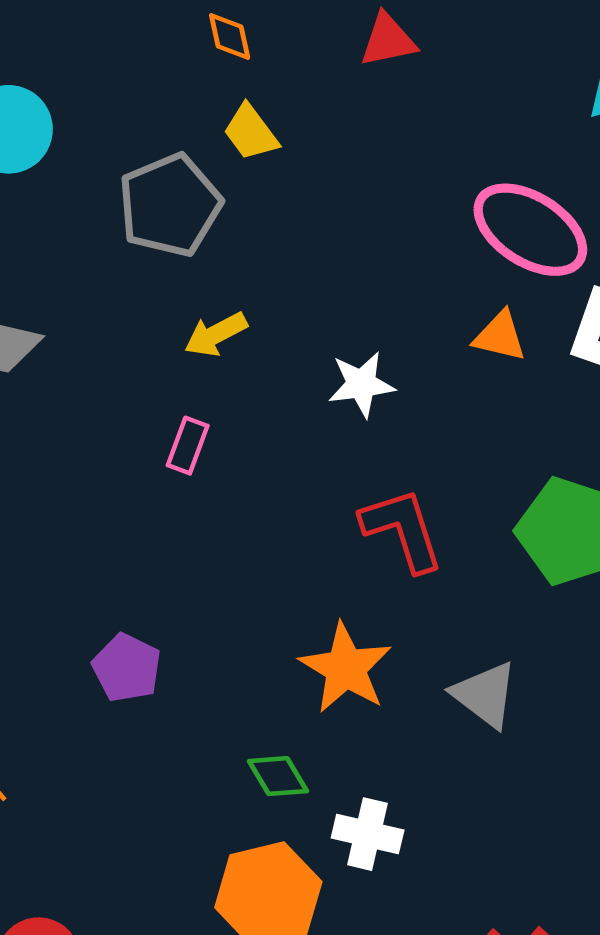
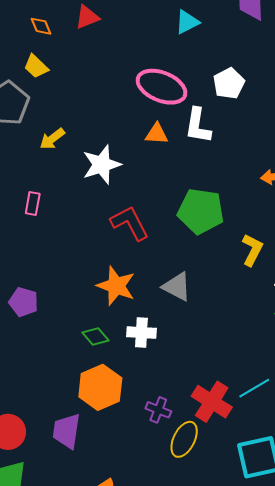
orange diamond: (230, 36) -> (41, 26), moved
yellow arrow: (216, 334) -> (52, 139), moved
white star: (361, 384) -> (102, 165), size x1.4
white cross: (368, 834) -> (141, 333), moved

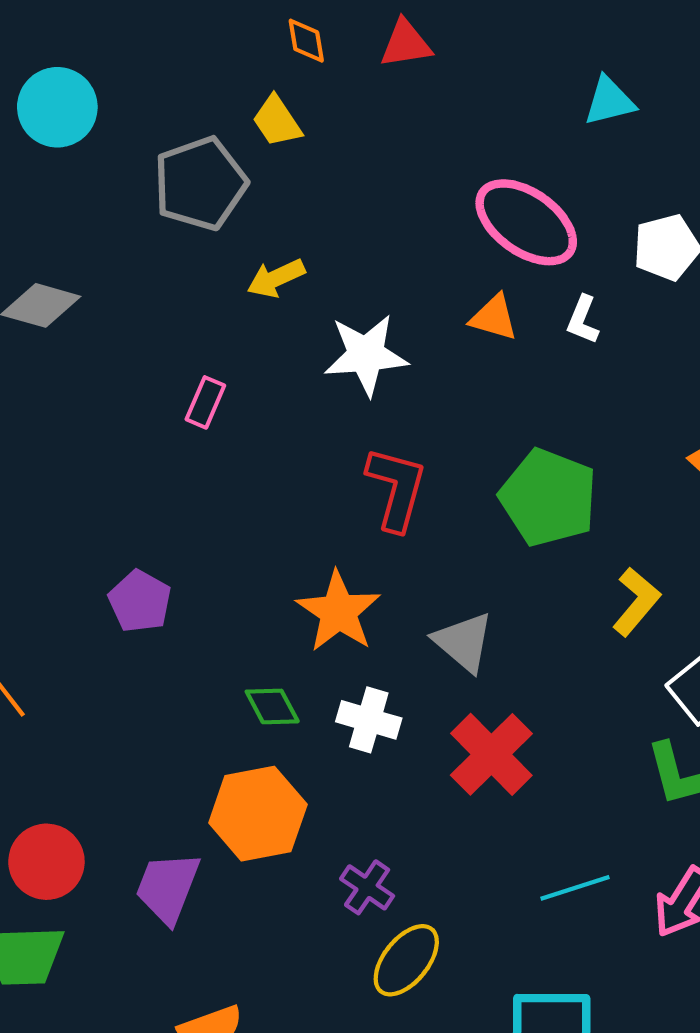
white L-shape: (198, 126) -> (583, 320), size x0.6
red L-shape: (130, 223) -> (396, 489), turned 30
red cross: (212, 402) -> (491, 754), moved

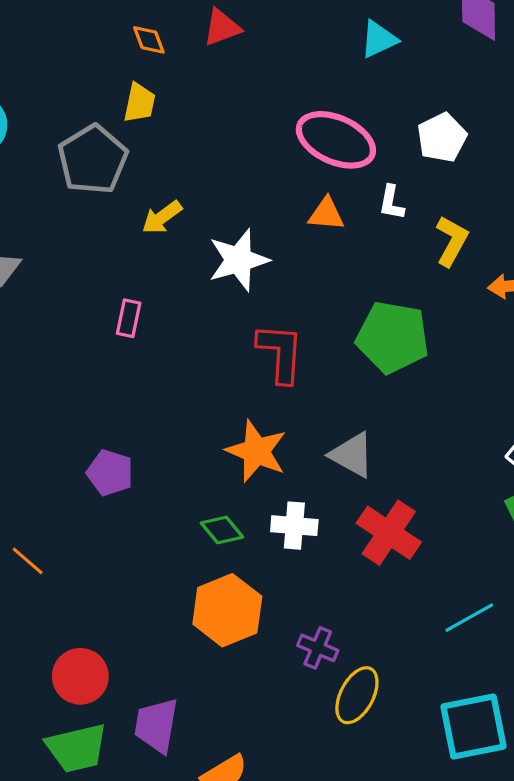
yellow trapezoid: (277, 121) -> (139, 103), turned -123
yellow L-shape: (636, 602) -> (452, 241), moved
purple trapezoid: (168, 888) -> (156, 725), moved

